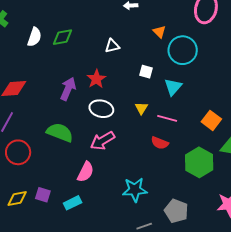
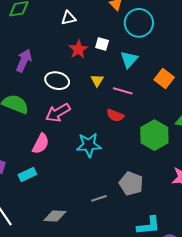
red star: (96, 79) -> (78, 49), moved
orange square: (211, 120) -> (164, 78), moved
cyan star: (135, 190) -> (89, 145), moved

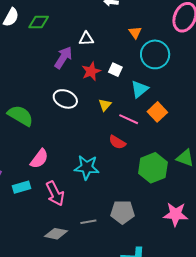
purple arrow: (24, 61) -> (63, 58), moved
orange square: (164, 78) -> (157, 112), moved
pink arrow: (58, 113) -> (55, 193), moved, turned -95
gray pentagon: (131, 184) -> (123, 212), turned -30
gray diamond: (55, 216) -> (56, 234), moved

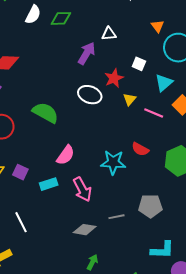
red star: (91, 71) -> (114, 78), moved
red semicircle: (117, 142) -> (140, 149), moved

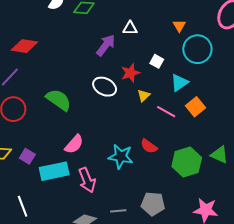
cyan rectangle: (49, 184) -> (54, 171), size x1.6

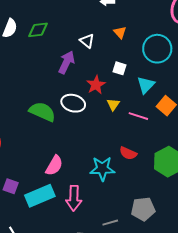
orange triangle: (179, 26) -> (120, 32), moved
white triangle: (130, 28) -> (87, 41), turned 49
green semicircle: (59, 100) -> (42, 112), moved
pink arrow: (87, 180) -> (74, 198), turned 35

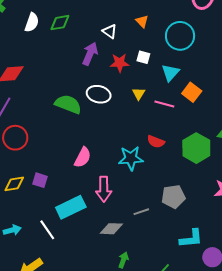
red star: (96, 85) -> (120, 63), moved, turned 30
cyan rectangle: (40, 196) -> (71, 207), moved

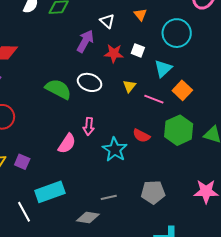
green hexagon: (196, 148) -> (179, 130), moved
cyan star: (131, 158) -> (115, 150), turned 30
pink arrow: (104, 189) -> (89, 126), moved, size x0.7
gray line: (141, 212) -> (109, 197), moved

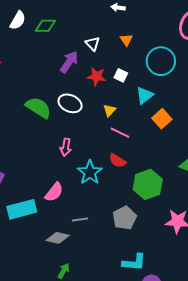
pink line: (154, 99) -> (120, 133), moved
green hexagon: (179, 130) -> (148, 184), moved
pink semicircle: (67, 144) -> (54, 192), moved
gray pentagon: (153, 192) -> (124, 218), turned -30

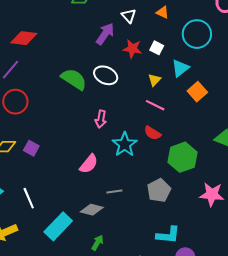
orange triangle: (126, 40) -> (162, 12), turned -32
yellow triangle: (110, 110) -> (154, 80), moved
cyan rectangle: (22, 209) -> (58, 226), moved, turned -32

